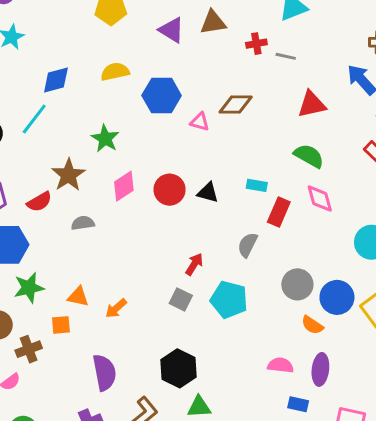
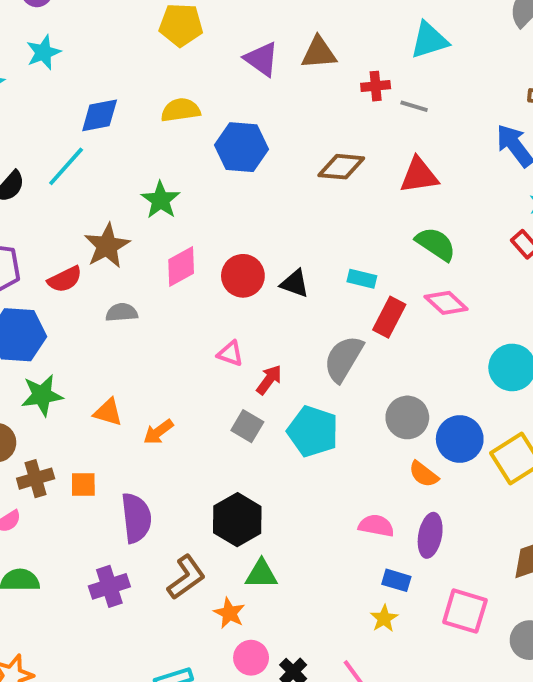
red triangle: (312, 104) -> (419, 175), moved
pink triangle: (200, 122) -> (230, 354), moved
pink diamond: (320, 199) -> (446, 303), turned -36
gray semicircle: (248, 245) -> (343, 359), size x1.4
orange square: (61, 325) -> (83, 484), moved

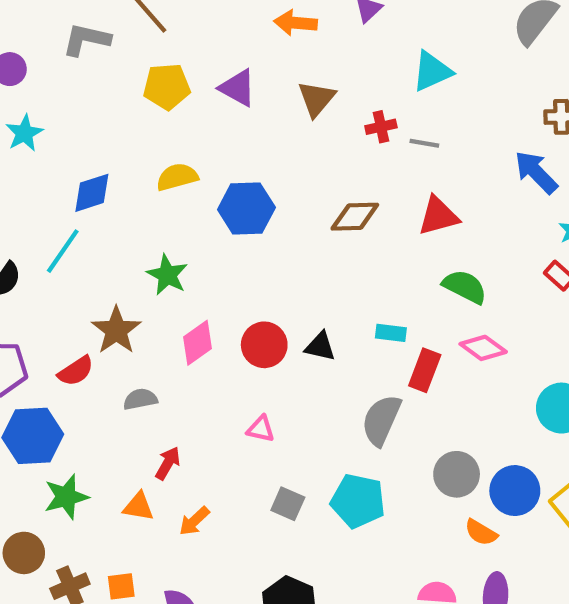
brown triangle: (319, 53) -> (316, 99), turned -39
purple triangle: (262, 59) -> (238, 88), moved
red arrow: (269, 380) -> (168, 463), moved

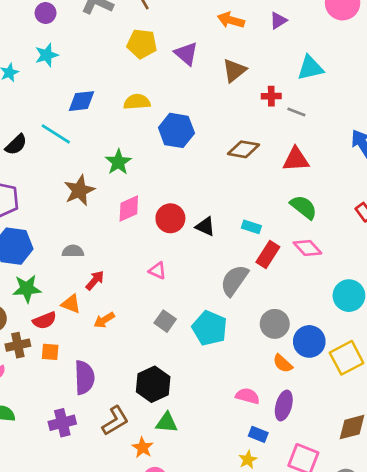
cyan line: (63, 251) -> (56, 134), turned 76
red semicircle: (76, 371) -> (45, 320), moved
gray semicircle: (140, 399) -> (73, 251), moved

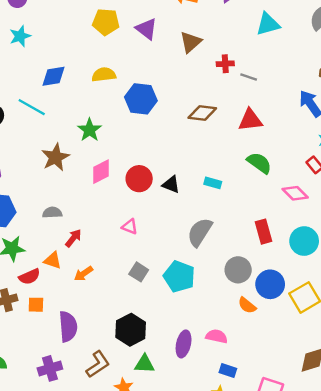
cyan triangle: (310, 68) -> (268, 24), moved
pink diamond: (307, 248) -> (295, 193), moved
red rectangle: (268, 255) -> (264, 232), moved, turned -45
purple ellipse: (284, 406) -> (184, 344), moved

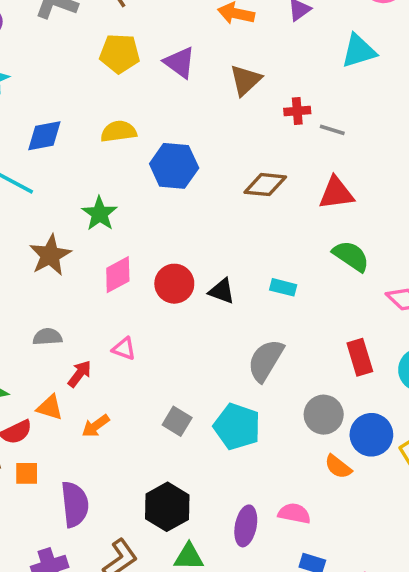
pink triangle: (130, 227) -> (124, 349), moved

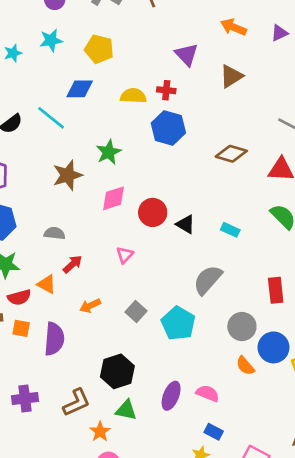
yellow pentagon: (120, 54) -> (99, 49), moved
red cross: (297, 111) -> (166, 90), moved
pink triangle: (124, 349) -> (125, 255), moved, turned 42
orange arrow: (96, 426) -> (90, 306), moved
purple semicircle: (75, 504) -> (54, 339), moved

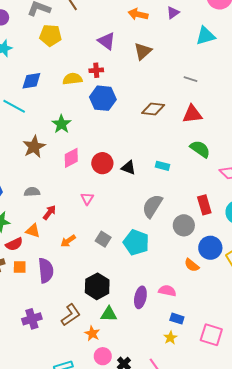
yellow pentagon: (99, 49) -> (50, 35), moved
gray circle: (242, 327) -> (184, 225), moved

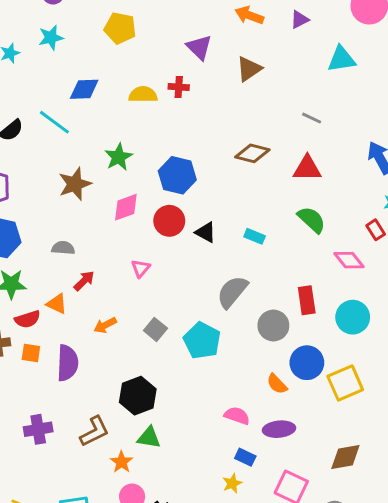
blue hexagon: (103, 98) -> (177, 175), moved
purple ellipse: (140, 297) -> (279, 429), moved, turned 65

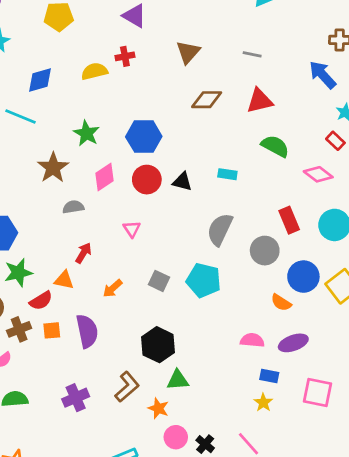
brown triangle: (249, 69) -> (188, 52), moved
gray semicircle: (63, 248) -> (73, 207), moved

